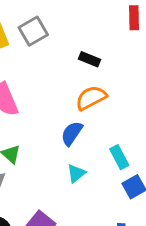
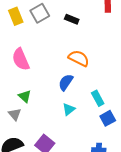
black rectangle: (90, 59) -> (72, 19), moved
orange semicircle: (91, 98) -> (79, 58), turned 55

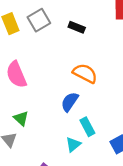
cyan rectangle: (98, 98) -> (87, 127), moved
cyan triangle: (69, 109) -> (73, 144), moved

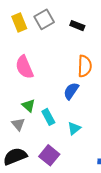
orange semicircle: (85, 73) -> (85, 66), turned 65
cyan rectangle: (87, 127) -> (48, 117), moved

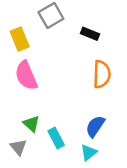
yellow rectangle: (19, 22) -> (20, 39), moved
black rectangle: (77, 26) -> (90, 34), moved
blue semicircle: (71, 91) -> (95, 126), moved

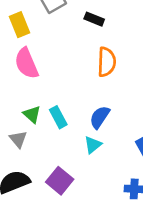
cyan rectangle: (56, 138) -> (58, 117), moved

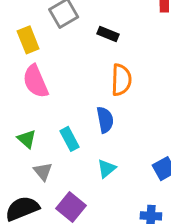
green triangle: (32, 114) -> (27, 139), moved
blue semicircle: (100, 117) -> (105, 120), moved, turned 135
gray triangle: (18, 139) -> (43, 172), moved

